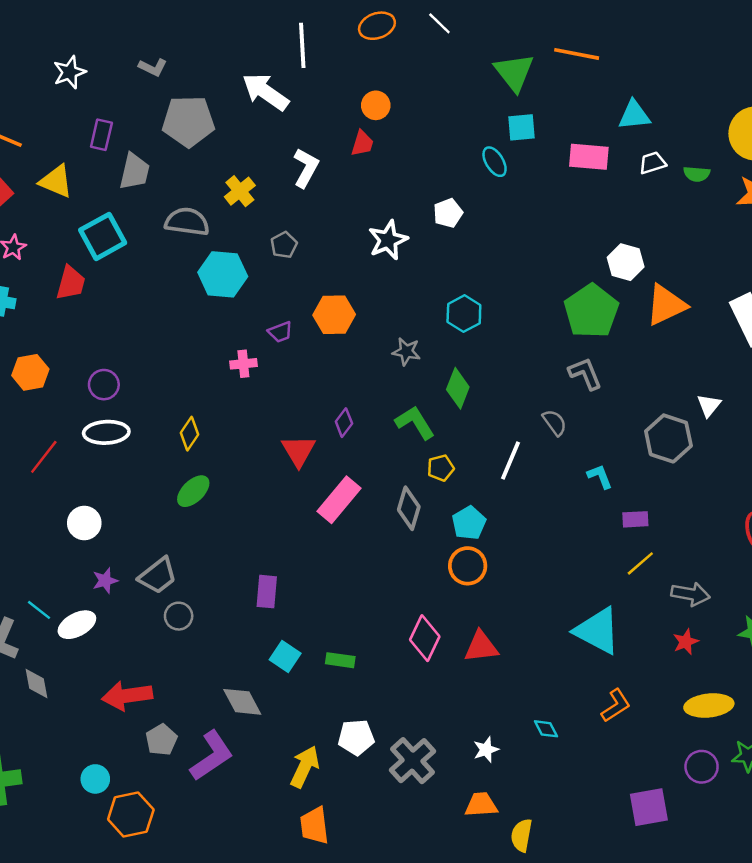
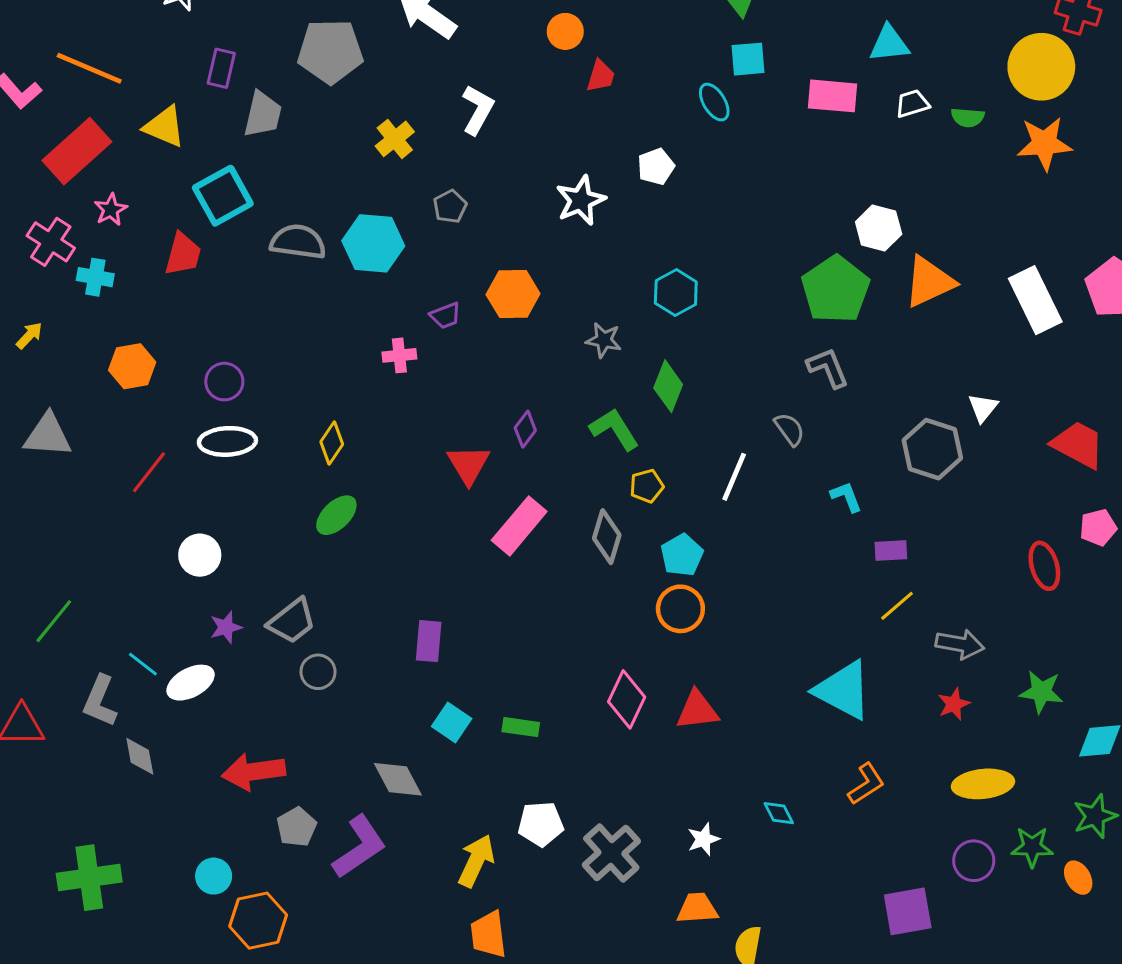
red trapezoid: (362, 143) -> (601, 76), moved
gray semicircle: (187, 222) -> (298, 242), moved

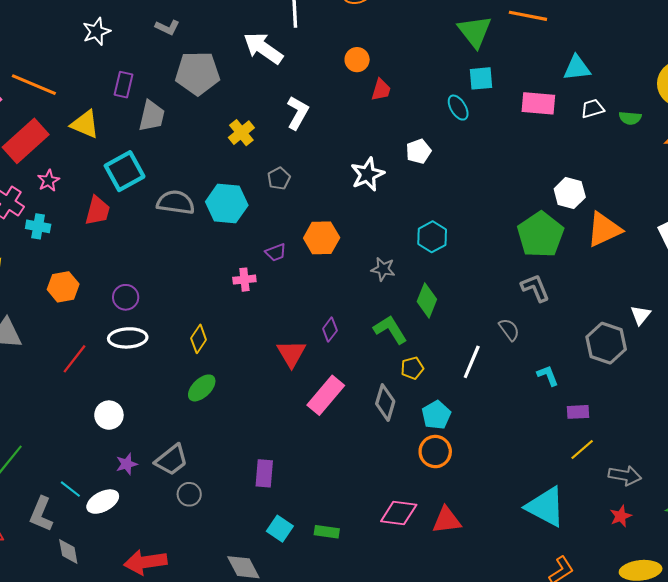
pink diamond: (627, 699) -> (399, 513), turned 72

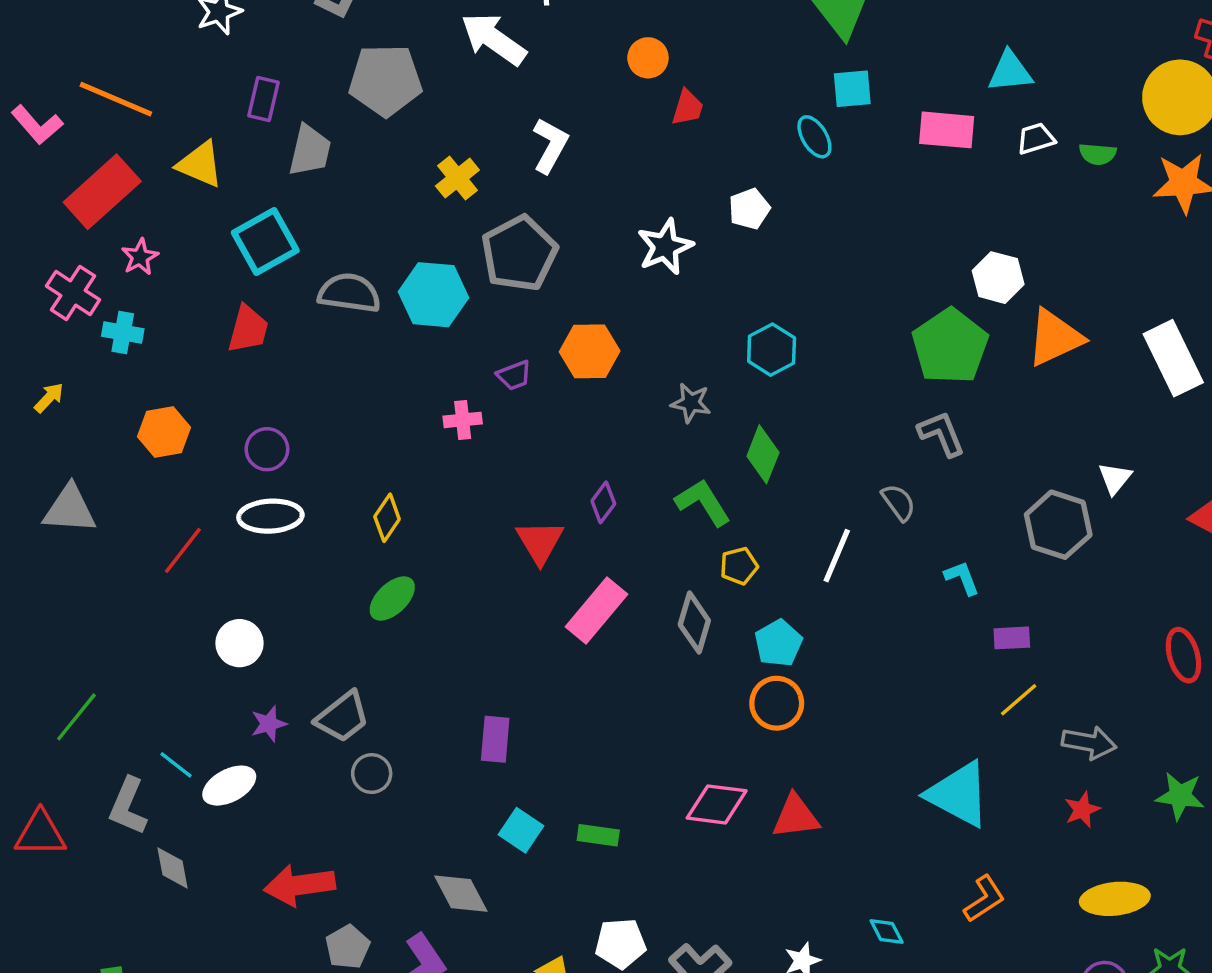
gray pentagon: (279, 178) -> (519, 254), size x2.0
red trapezoid: (97, 211) -> (248, 329), moved

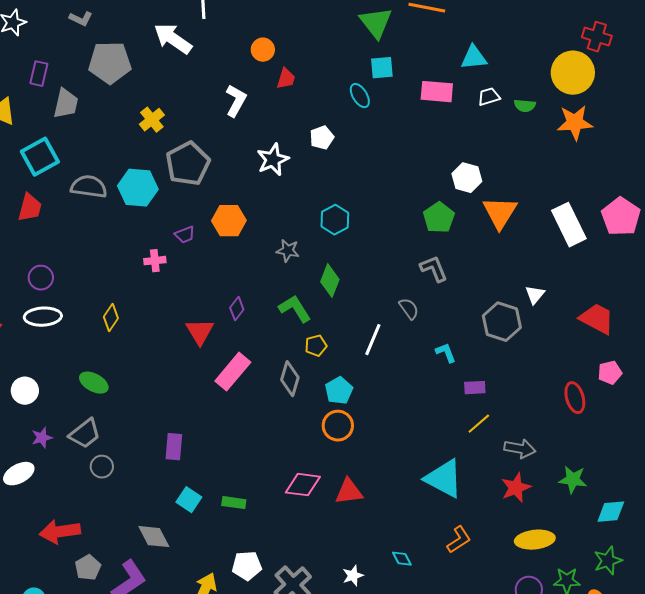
white L-shape: (550, 145) -> (236, 101), moved
orange triangle: (1055, 338) -> (500, 213), turned -33
green pentagon: (950, 346) -> (439, 218), size x0.7
green ellipse: (392, 598) -> (94, 383), moved, turned 72
red star: (1082, 810) -> (516, 488), size x1.4

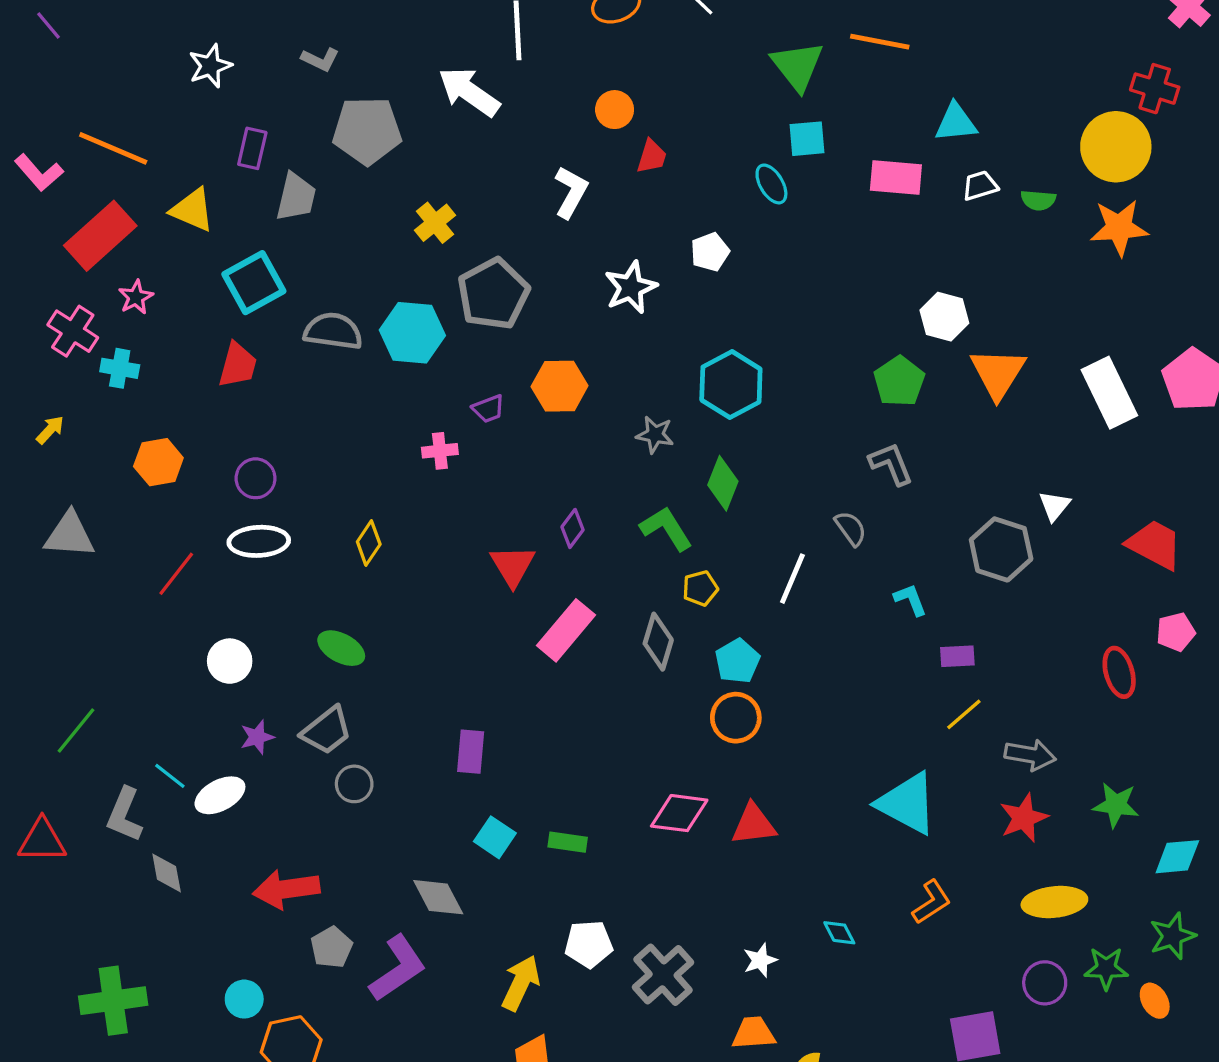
cyan hexagon: (335, 220) -> (731, 384), size x1.4

